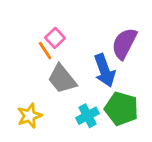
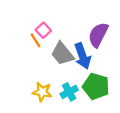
gray trapezoid: (62, 79) -> (62, 54), moved
yellow star: (30, 116) -> (42, 92), moved, turned 30

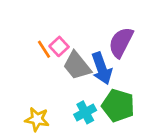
pink square: (43, 30) -> (59, 46), moved
yellow star: (42, 92) -> (37, 119), moved

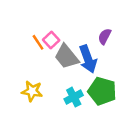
purple semicircle: (121, 42) -> (105, 36), size x0.6
yellow star: (37, 119) -> (32, 91), moved

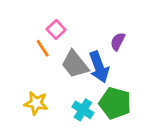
pink square: (51, 40) -> (56, 29), moved
cyan cross: (74, 97) -> (83, 110), turned -30

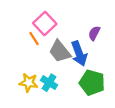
pink square: (56, 29) -> (45, 23), size x1.5
cyan cross: (83, 110) -> (49, 83), moved

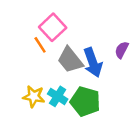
purple semicircle: (94, 33) -> (122, 50), moved
green pentagon: (92, 83) -> (85, 101), moved

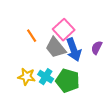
pink square: (53, 27) -> (64, 30), moved
purple semicircle: (122, 50) -> (97, 48), moved

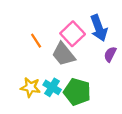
blue arrow: (74, 50) -> (99, 28), moved

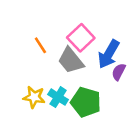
blue arrow: (99, 28) -> (109, 54), moved, turned 50
purple semicircle: (110, 54) -> (119, 72), moved

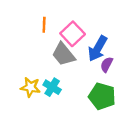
orange line: (40, 45) -> (44, 25), moved, turned 35
green pentagon: (86, 102) -> (102, 96), moved

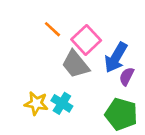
orange line: (44, 25) -> (52, 29), turned -49

